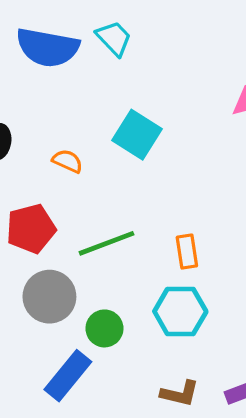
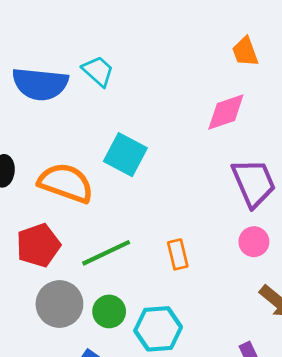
orange semicircle: (68, 161) -> (66, 183), size x2.0
cyan hexagon: (180, 311) -> (158, 329), moved
green circle: (104, 328) -> (109, 311), moved

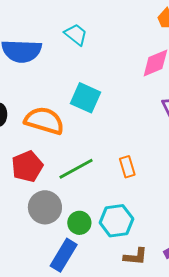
cyan trapezoid: (98, 71) -> (76, 35), moved
green circle: (109, 311) -> (79, 223), moved

